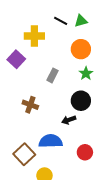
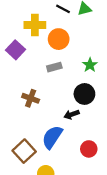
orange circle: (81, 49) -> (59, 39), moved
gray rectangle: (53, 75) -> (54, 67), turned 48
blue semicircle: (51, 141) -> (52, 137), turned -55

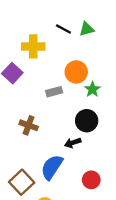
orange circle: (59, 39) -> (76, 72), moved

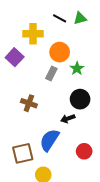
orange circle: (76, 72) -> (60, 52), moved
green star: (92, 89) -> (77, 68), moved
gray rectangle: (54, 92) -> (51, 74), turned -48
brown square: (22, 182) -> (23, 153), turned 30

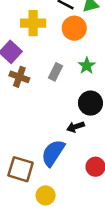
orange circle: (60, 52) -> (74, 28), moved
brown cross: (29, 103) -> (19, 77), moved
brown square: (23, 153) -> (21, 169), turned 30

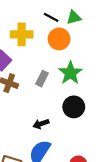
green star: (87, 66) -> (70, 73), size x1.5
black arrow: (76, 127) -> (41, 124), moved

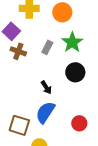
black arrow: (41, 124) -> (46, 87), turned -104

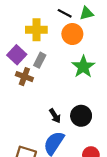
gray rectangle: (47, 47) -> (40, 60), moved
black circle: (75, 72) -> (81, 116), moved

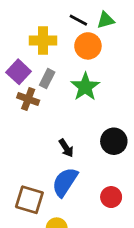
green star: (83, 67) -> (85, 87), moved
black circle: (81, 116) -> (114, 141), moved

